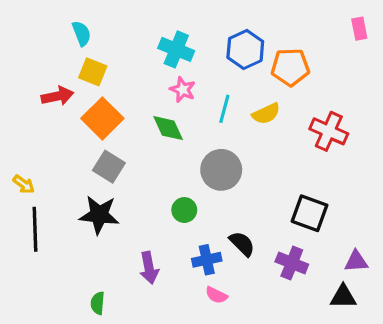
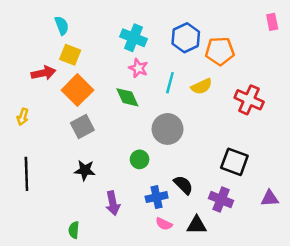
gray square: (109, 167) -> (82, 127), turned 30
yellow arrow: (24, 184) -> (23, 117), moved, turned 70
black star: (99, 215) -> (85, 170), moved, size x0.7
black triangle: (343, 297) -> (197, 225), moved

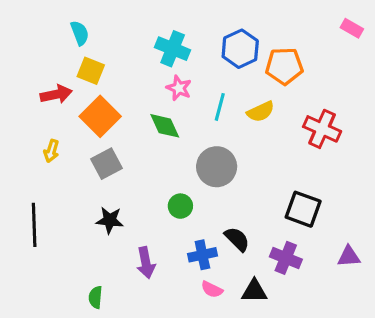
pink rectangle: (272, 22) -> (352, 28), turned -49
yellow arrow: (23, 117) -> (51, 151), moved

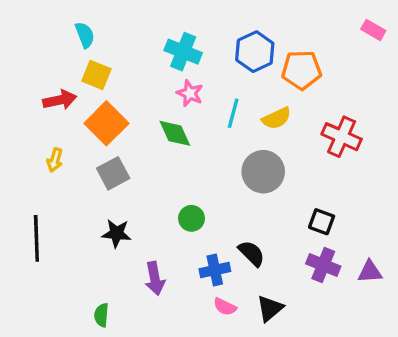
gray circle: (217, 167) -> (263, 172), moved
black square: (303, 209) -> (322, 222), size x0.7
purple cross: (286, 258) -> (323, 265), moved
black triangle: (254, 291) -> (270, 308), turned -40

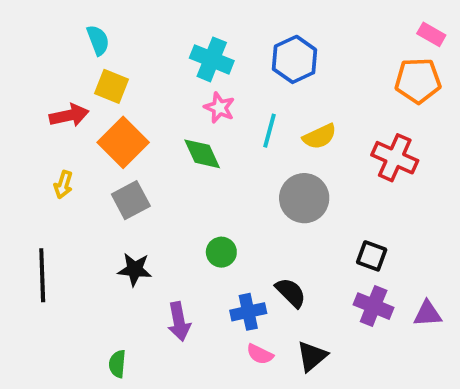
orange pentagon: (302, 70) -> (418, 81), moved

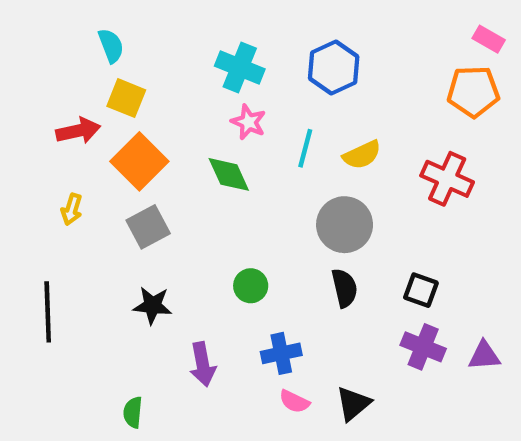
black semicircle: (291, 293) -> (345, 288), moved, turned 32

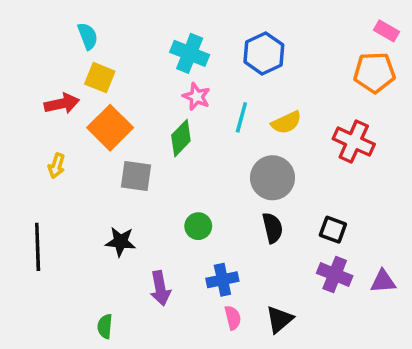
green diamond: (229, 174) -> (181, 138), turned 69
gray square: (148, 227) -> (136, 176), moved, turned 36
pink semicircle: (294, 401) -> (233, 318), turned -130

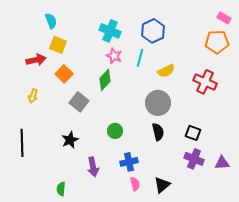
cyan line: (241, 117) -> (140, 58), moved
orange square: (110, 128) -> (64, 74), size x0.7
gray square: (136, 176) -> (79, 102), turned 30
black star: (120, 242) -> (70, 140), turned -30

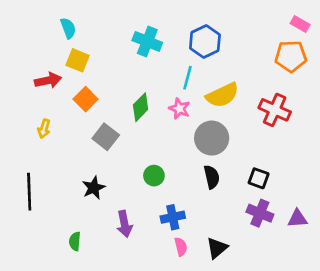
pink star: (114, 56) -> (179, 109), moved
yellow semicircle: (166, 71) -> (222, 95), size x1.4
green semicircle: (61, 189) -> (75, 241), moved

